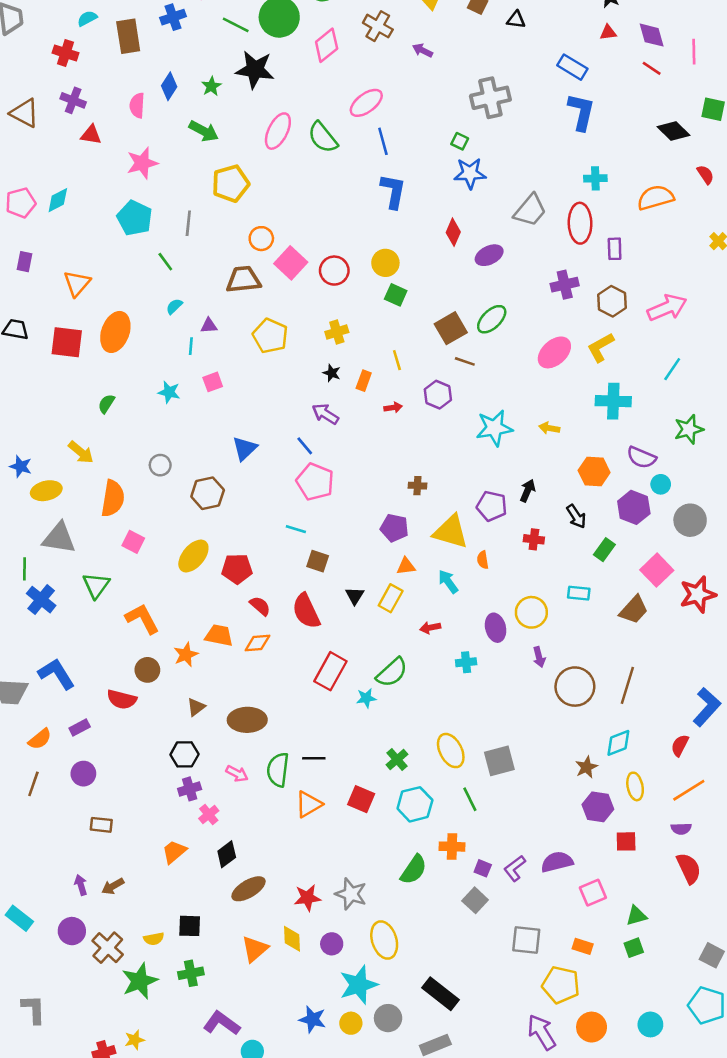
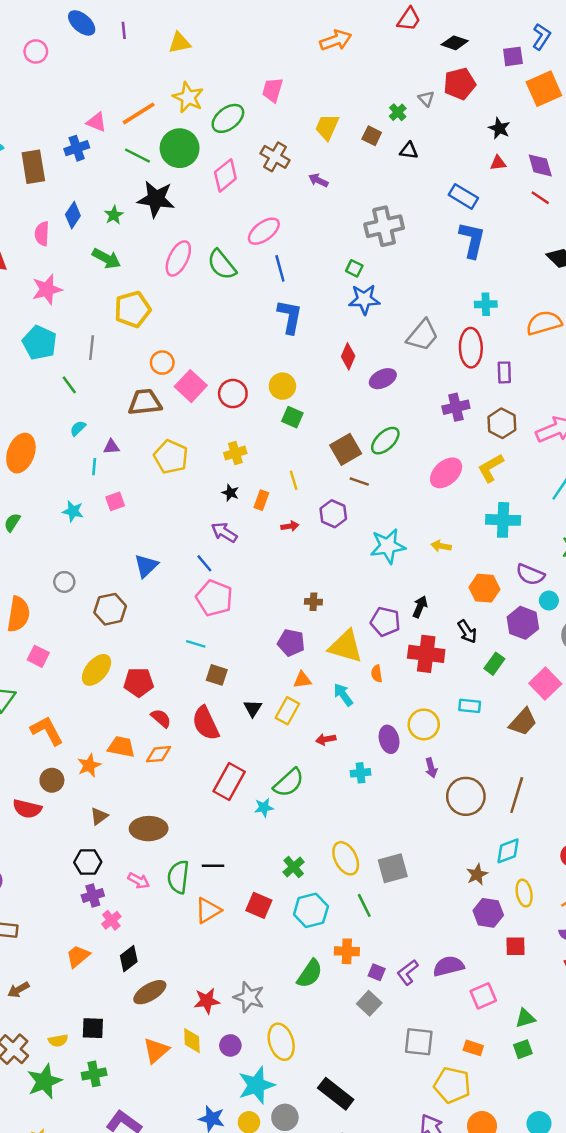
red cross: (534, 539) -> (426, 654), size x1.8

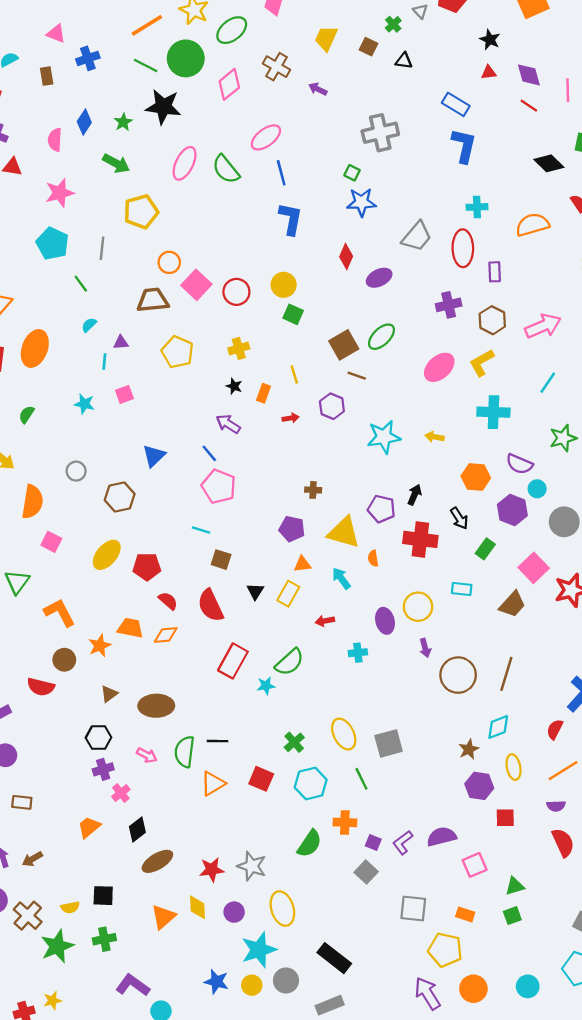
pink triangle: (97, 122) -> (56, 34), moved
brown rectangle: (33, 167) -> (47, 76), size x0.6

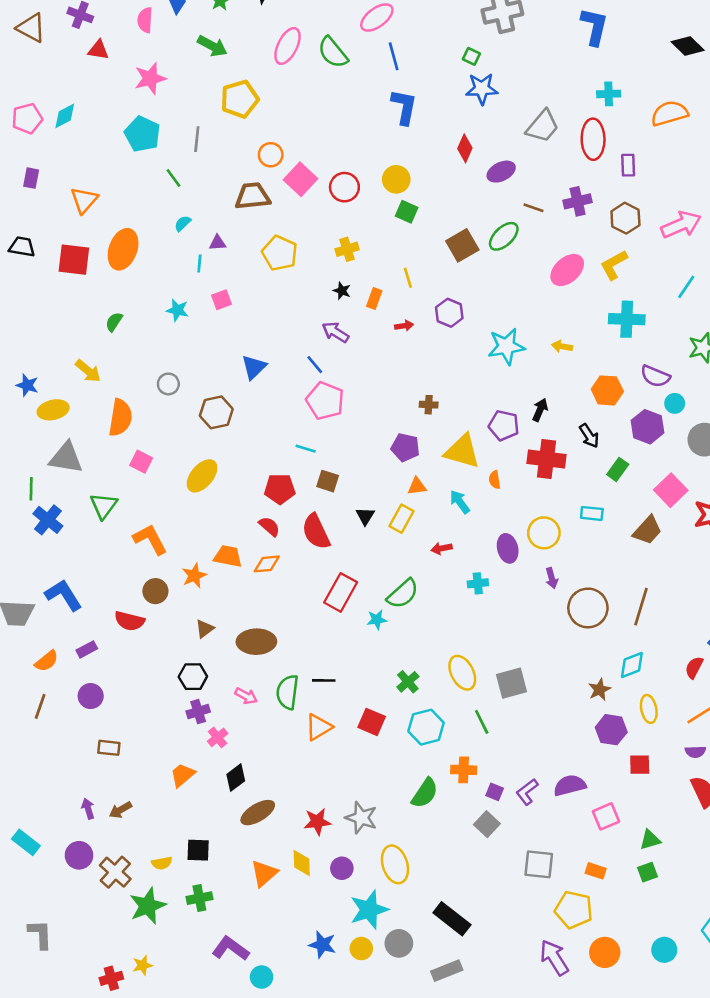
brown line: (357, 376) -> (534, 208), moved
red pentagon: (147, 567) -> (280, 489), moved

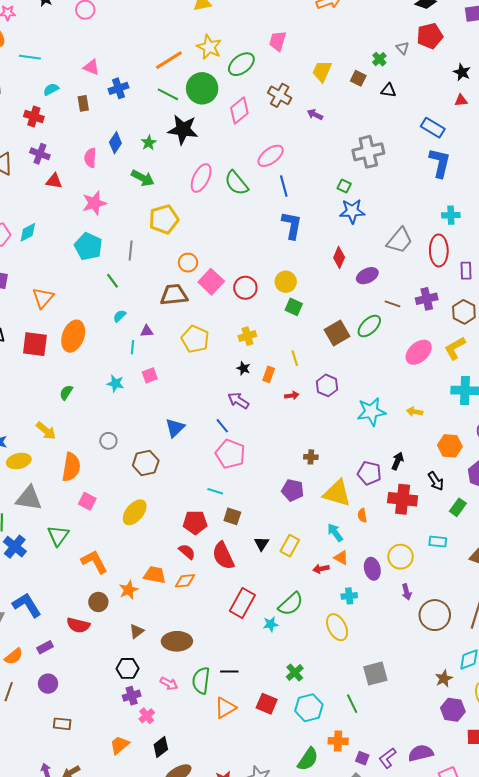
orange triangle: (417, 486) -> (341, 558), moved, turned 35
yellow ellipse: (462, 673) -> (337, 627), moved

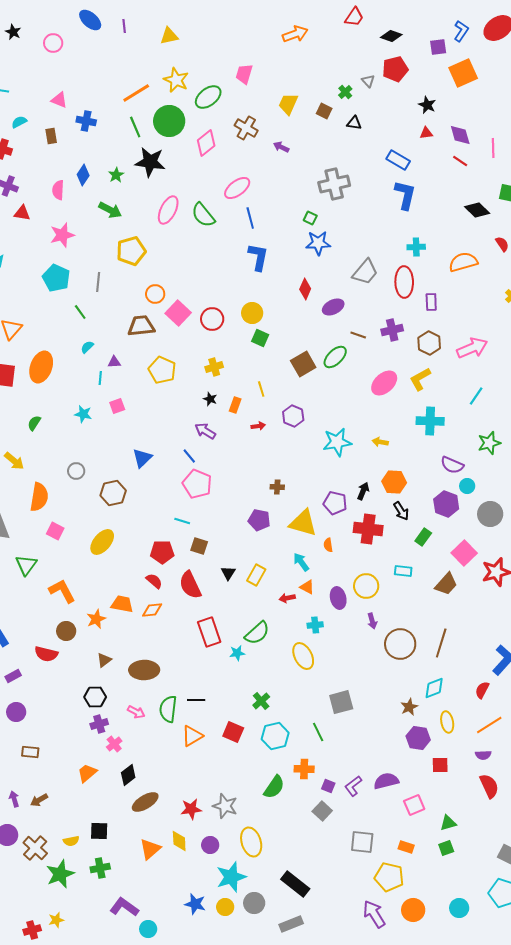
blue cross: (119, 88) -> (86, 121), turned 30
green line: (168, 94) -> (135, 127), turned 40
orange hexagon: (450, 446) -> (394, 482), moved
red rectangle: (242, 603) -> (209, 632), turned -48

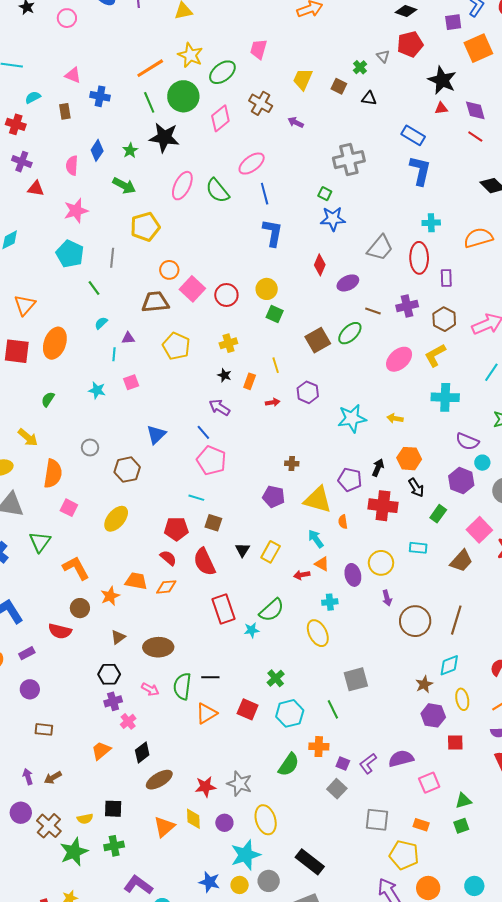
black star: (427, 105) -> (442, 80), size x1.6

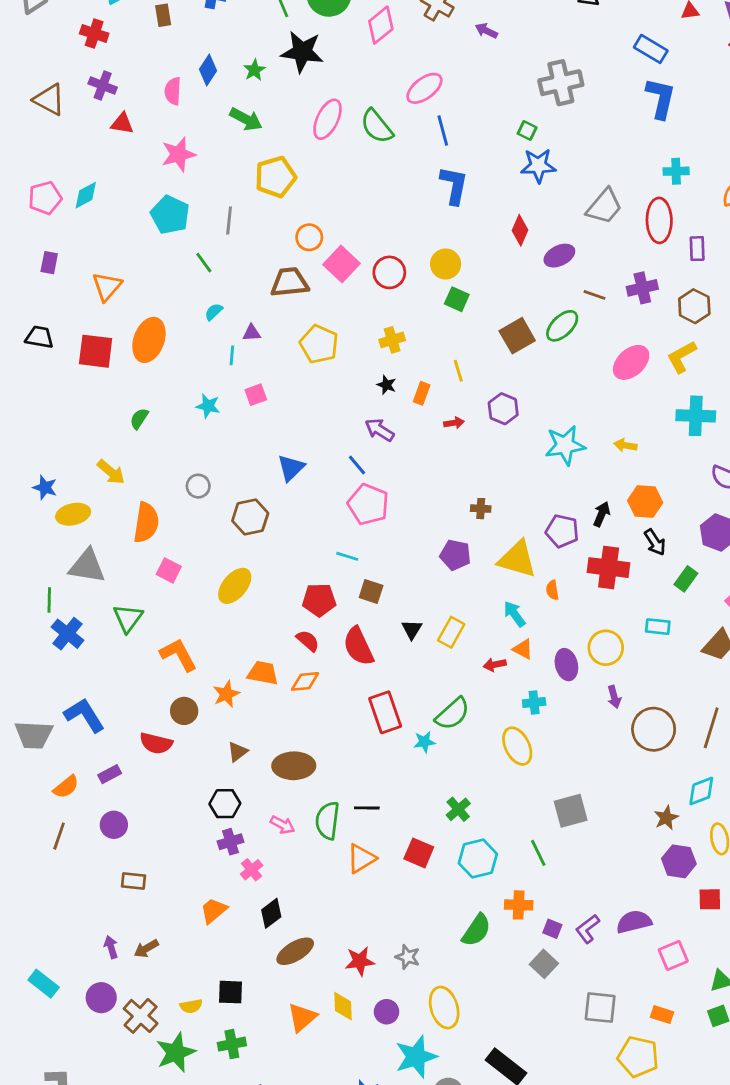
gray star: (240, 784) -> (408, 957), size x0.7

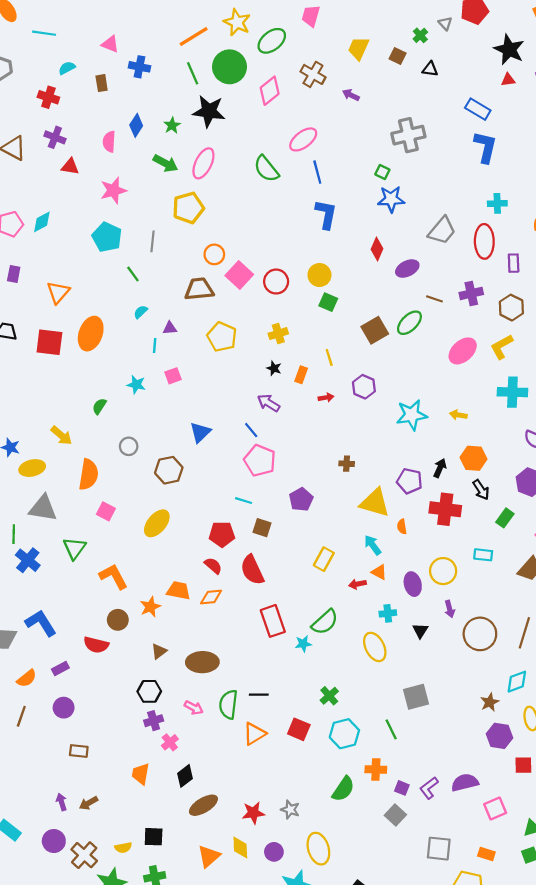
pink ellipse: (327, 119) -> (203, 163), moved
green semicircle: (139, 419) -> (99, 406), moved
purple pentagon: (455, 555) -> (301, 499), moved, turned 30
black triangle: (412, 629) -> (420, 631), moved
orange trapezoid: (214, 911) -> (141, 774), turned -40

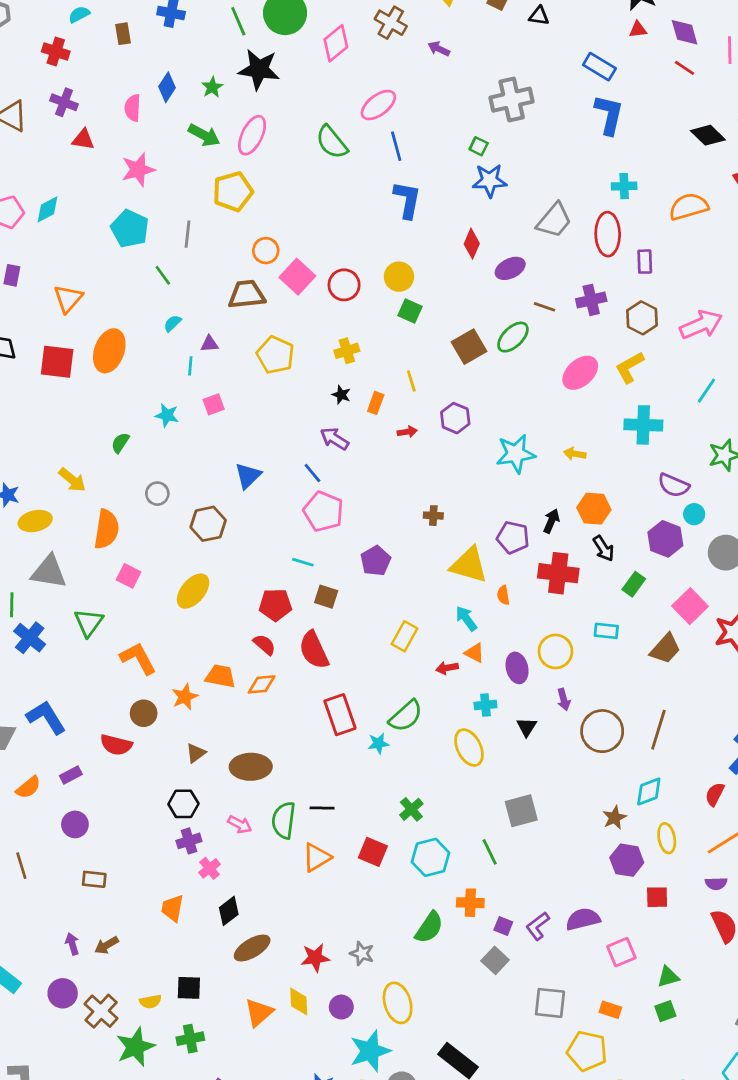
brown line: (21, 716) -> (21, 866), moved, turned -36

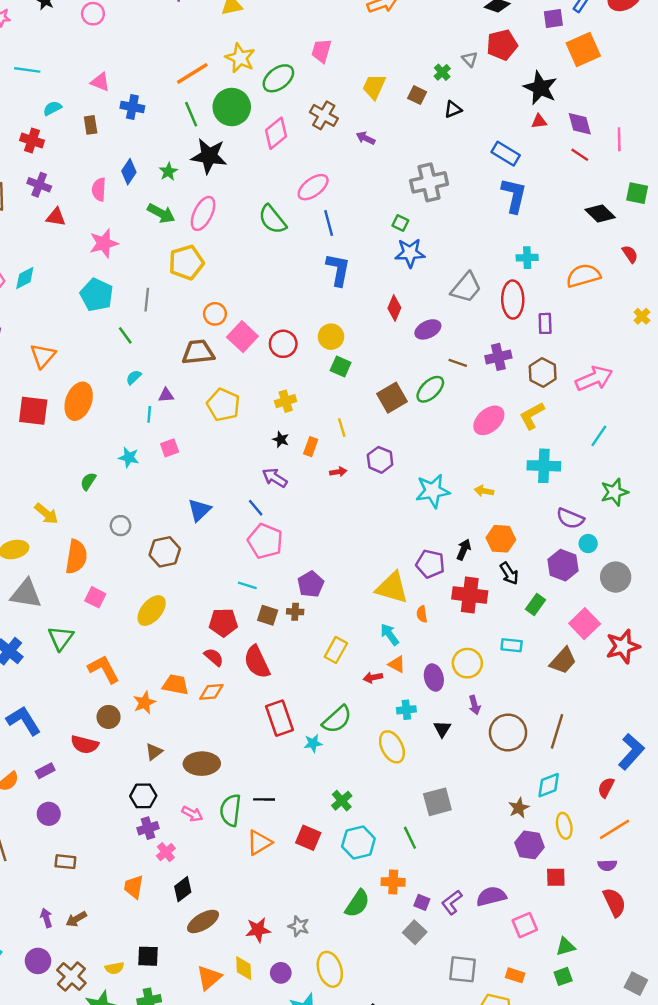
black triangle: (539, 16) -> (453, 109), turned -30
brown cross: (433, 516) -> (295, 612), moved

